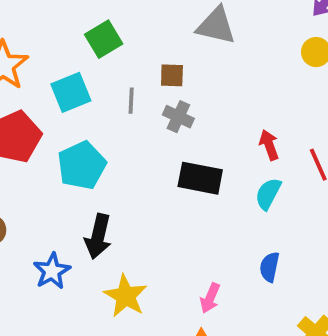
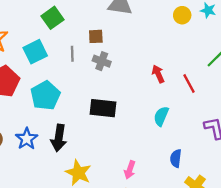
black rectangle: (200, 178) -> (103, 108), moved
cyan semicircle: (268, 194) -> (161, 116), moved
blue semicircle: (270, 267) -> (176, 158), moved
blue star: (52, 271) -> (27, 139), moved

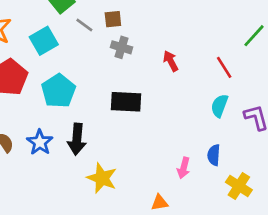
gray line: (72, 54) -> (84, 25), moved, turned -49
red arrow: (158, 74) -> (171, 61), moved
cyan semicircle: (161, 116) -> (219, 106), moved
pink arrow: (130, 170) -> (184, 168), moved

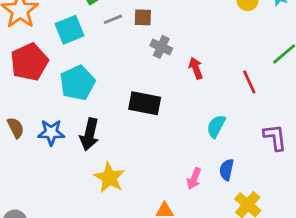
gray line: (84, 25) -> (113, 19), turned -66
gray cross: (121, 47) -> (161, 47), moved
cyan semicircle: (219, 106) -> (216, 126), moved
blue star: (40, 142) -> (51, 132), turned 30

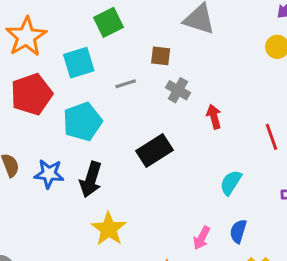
gray line: (113, 19) -> (126, 84), moved
black rectangle: (145, 103) -> (154, 150), turned -48

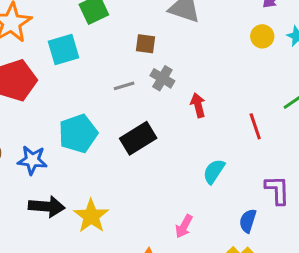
gray line: (126, 84) -> (124, 86), moved
cyan pentagon: (82, 122) -> (78, 134), moved
black arrow: (91, 180) -> (47, 206), moved, turned -104
blue semicircle: (238, 231) -> (248, 221), moved

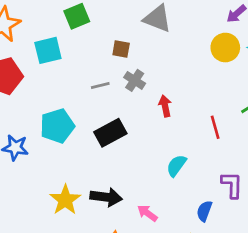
yellow circle: (262, 36) -> (225, 48), size x1.4
black arrow: (47, 206) -> (106, 197), moved
pink arrow: (184, 226) -> (147, 213), turned 95

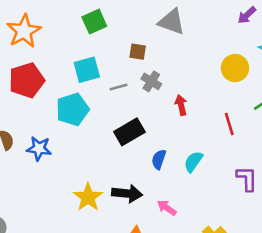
yellow circle: (225, 48) -> (235, 68), moved
cyan square: (48, 50) -> (87, 70), moved
cyan pentagon: (57, 126) -> (73, 109), moved
blue semicircle: (204, 211) -> (159, 159), moved

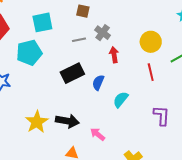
yellow circle: (235, 68) -> (151, 42), moved
gray cross: (151, 81) -> (103, 33), moved
gray line: (119, 87) -> (79, 40), moved
blue semicircle: (159, 159) -> (98, 83), moved

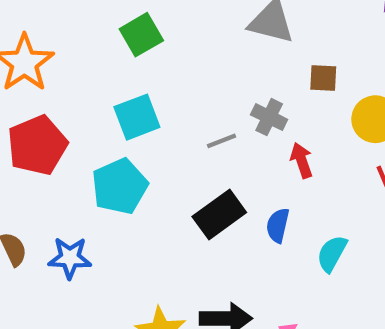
brown square: (83, 11) -> (323, 78), moved

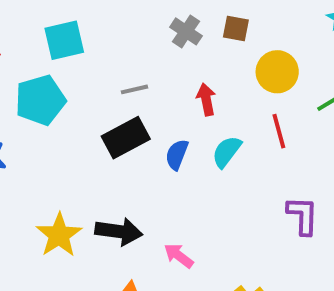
gray cross: (269, 117) -> (186, 31), moved
gray line: (221, 141) -> (135, 89), moved
cyan semicircle: (332, 254) -> (227, 152), moved

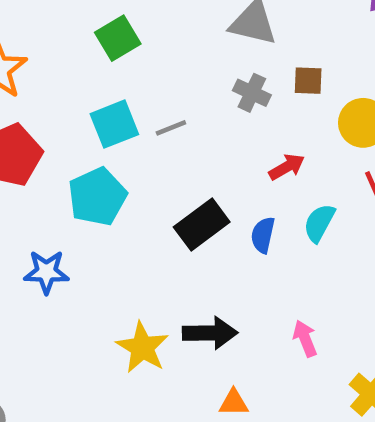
gray line: (135, 89) -> (171, 128), moved
red arrow: (206, 99) -> (287, 167), turned 80
pink arrow: (179, 256) -> (305, 338), moved, turned 40

